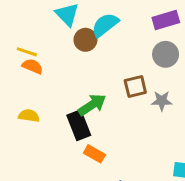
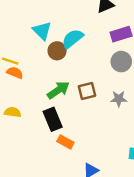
brown square: (135, 87) -> (87, 91), moved
green arrow: (92, 105) -> (58, 90), moved

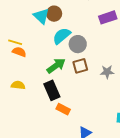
cyan semicircle: (73, 39) -> (62, 36), moved
brown circle: (57, 51) -> (54, 14), moved
gray circle: (121, 62) -> (78, 44), moved

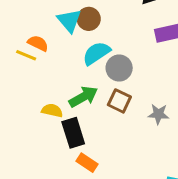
orange semicircle: (19, 52) -> (38, 43), moved
brown square: (80, 66) -> (119, 101), turned 35
yellow semicircle: (18, 85) -> (52, 111), moved

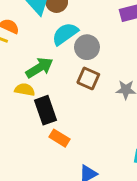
green arrow: (83, 97) -> (39, 68), moved

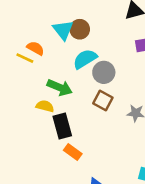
green arrow: (39, 68) -> (60, 87), turned 50

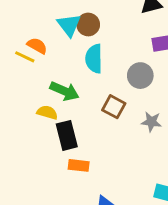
cyan semicircle: (85, 59) -> (94, 59), turned -60
gray circle: (104, 72) -> (140, 76), moved
orange rectangle: (73, 152) -> (79, 165), turned -30

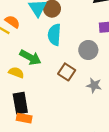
black rectangle: (67, 135) -> (20, 103), moved
orange rectangle: (79, 165) -> (24, 118), moved

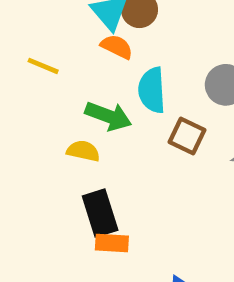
orange semicircle: (12, 22) -> (117, 47), moved
cyan semicircle: (54, 35) -> (152, 90), moved

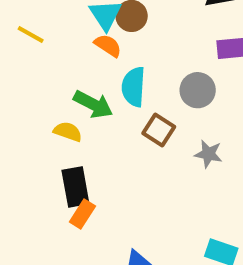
yellow line: (43, 66) -> (31, 35), moved
orange rectangle: (112, 243) -> (82, 214), turned -68

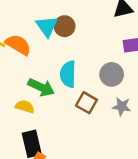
orange semicircle: (108, 46) -> (18, 45), moved, size x1.4
gray star: (208, 154) -> (122, 107), moved

